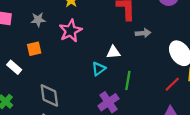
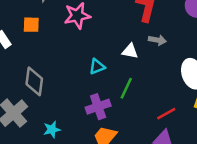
white triangle: (113, 52) -> (130, 51), moved
red line: (172, 84) -> (166, 114), moved

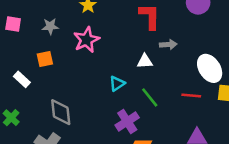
green line: (126, 88) -> (150, 97), turned -50
red line: (166, 114) -> (191, 95), moved, turned 48

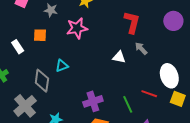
gray arrow: (168, 45) -> (141, 49), turned -144
cyan triangle: (117, 84) -> (62, 66), moved
green line: (150, 97) -> (128, 104), moved

